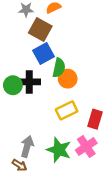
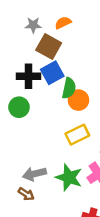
black cross: (29, 82) -> (28, 76), moved
gray arrow: (27, 147) -> (34, 174), turned -120

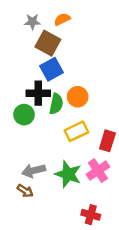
black cross: (28, 76) -> (38, 93), moved
green semicircle: (69, 88) -> (56, 104), moved
green circle: (19, 107) -> (24, 115), moved

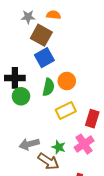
orange semicircle: (62, 19) -> (54, 15), turned 32
black cross: (38, 93) -> (15, 78), moved
green star: (68, 174) -> (59, 147), size x0.6
brown arrow: (25, 191) -> (48, 161), moved, size x1.5

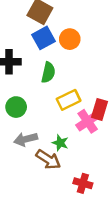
orange circle: (67, 81) -> (70, 39), moved
green circle: (21, 96) -> (16, 107), moved
pink cross: (84, 144) -> (88, 121), moved

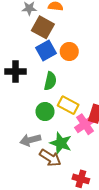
yellow rectangle: (69, 100) -> (68, 105), turned 54
green circle: (16, 107) -> (45, 112), moved
green star: (60, 143) -> (61, 143), size x1.5

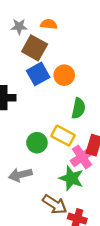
green semicircle: (50, 81) -> (78, 108), moved
green star: (61, 143) -> (71, 178), moved
brown arrow: (50, 158) -> (55, 204), moved

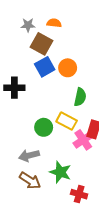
green star: (71, 178) -> (60, 172), moved
brown arrow: (55, 204) -> (30, 181), moved

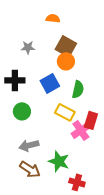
gray star: (28, 25) -> (28, 47), moved
brown square: (42, 44) -> (66, 46), moved
blue square: (45, 67) -> (50, 83), moved
green circle: (44, 127) -> (22, 111), moved

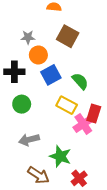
orange circle: (66, 61) -> (38, 55), moved
green semicircle: (78, 89) -> (80, 81), turned -54
brown arrow: (30, 169) -> (38, 175), moved
red cross: (77, 182) -> (79, 178), turned 35

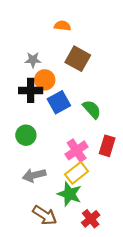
black cross: (14, 72) -> (31, 90), moved
yellow rectangle: (67, 105) -> (77, 173), moved, turned -66
pink cross: (83, 124) -> (77, 150), moved

